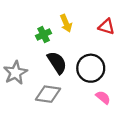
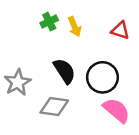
green cross: (44, 34) -> (49, 22), moved
pink semicircle: (103, 97) -> (116, 110), size x1.6

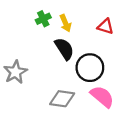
black semicircle: (64, 71) -> (64, 49), moved
gray diamond: (54, 106) -> (62, 99), moved

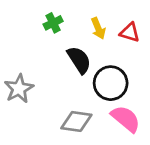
yellow arrow: (65, 23) -> (98, 28), moved

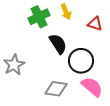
green cross: (53, 23) -> (39, 17), size x1.5
yellow arrow: (98, 28) -> (66, 12), moved

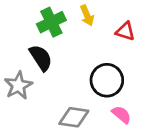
black semicircle: (58, 44) -> (41, 58), moved
pink semicircle: (92, 87) -> (121, 115), size x0.7

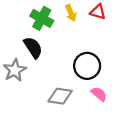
green cross: (51, 22) -> (42, 18), turned -35
red triangle: (125, 31) -> (98, 12), moved

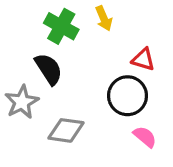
red triangle: (98, 12) -> (143, 59), moved
gray diamond: (60, 96) -> (66, 130), moved

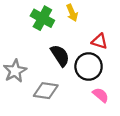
black semicircle: (49, 69) -> (60, 56), moved

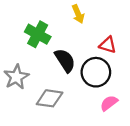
green cross: (42, 18) -> (38, 34), moved
pink semicircle: (101, 95) -> (109, 103), turned -77

